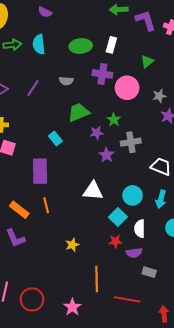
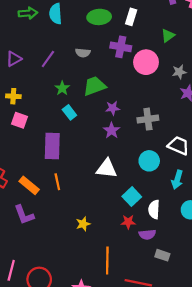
green star: (114, 120) -> (62, 88), moved
purple star: (106, 155) -> (112, 130), moved
cyan circle: (133, 195) -> (149, 161), moved

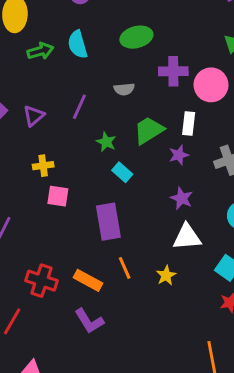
white rectangle: (131, 17) -> (189, 123), moved
purple star: (112, 130) -> (182, 198), moved
yellow star: (83, 224) -> (166, 275), moved

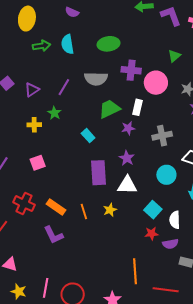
gray semicircle: (124, 89) -> (96, 79), size x1.6
green star: (106, 142) -> (54, 113), moved
pink square: (58, 196) -> (38, 163), moved, turned -35
purple rectangle: (108, 222) -> (98, 173), moved
orange line: (125, 268) -> (84, 211), moved

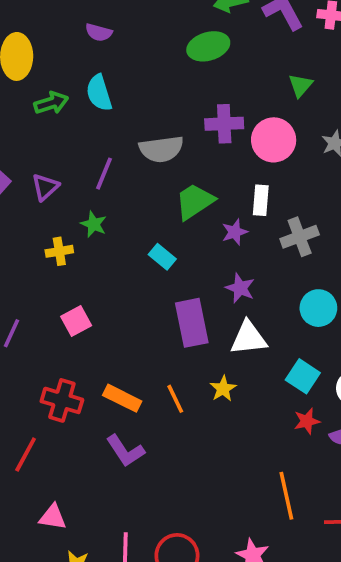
green ellipse: (109, 44) -> (208, 46), moved
white rectangle: (138, 107) -> (261, 200), moved

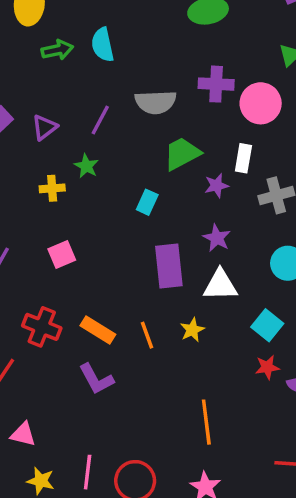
cyan rectangle: (162, 257) -> (147, 202), turned 70
orange line: (286, 496) -> (206, 422), moved

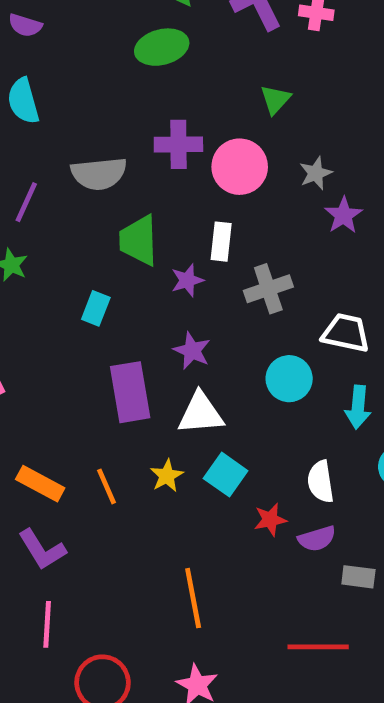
green trapezoid: (182, 154) -> (139, 240), turned -60
cyan square: (267, 325) -> (226, 475), moved
pink line: (88, 472) -> (47, 624), moved

